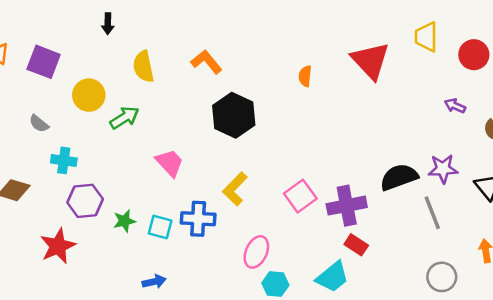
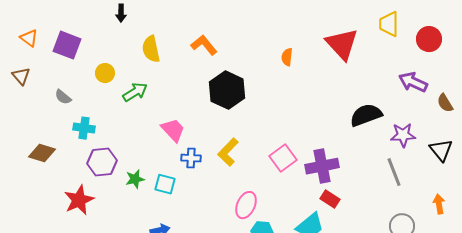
yellow circle: (89, 95) -> (105, 73), size x0.7
purple arrow: (455, 106) -> (413, 82), size x1.6
black semicircle: (399, 177) -> (366, 115), moved
blue cross: (198, 219) -> (191, 158), moved, size x0.7

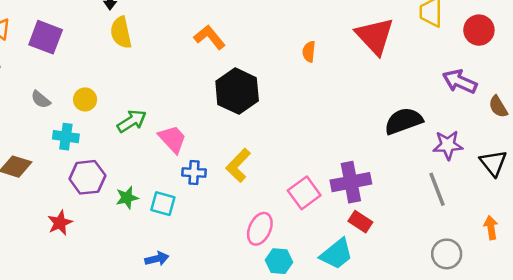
yellow semicircle: (151, 49) -> (121, 32), moved
yellow circle: (105, 73) -> (85, 99), moved
green arrow: (135, 92) -> (132, 121), moved
pink square: (283, 158) -> (304, 193), moved
red star: (79, 200) -> (60, 223), size x0.7

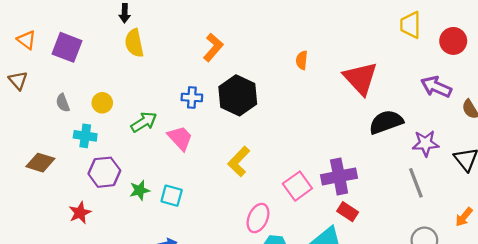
red triangle: (375, 36) -> (360, 78), moved
orange L-shape: (210, 37) -> (213, 47), turned 80
gray semicircle: (41, 99) -> (63, 103), turned 30
blue cross: (194, 173) -> (192, 97), moved
orange arrow: (491, 228) -> (464, 217), turned -132

